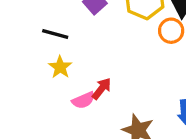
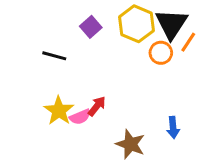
yellow star: (60, 67) -> (59, 111), moved, size x1.4

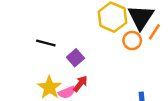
purple square: (91, 27) -> (75, 58), moved

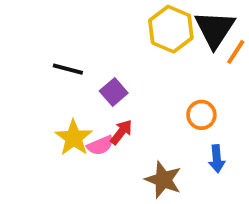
orange circle: (132, 41) -> (201, 115), moved

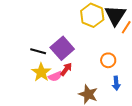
black line: (68, 69) -> (38, 51), moved
purple square: (114, 92) -> (62, 48), size x1.6

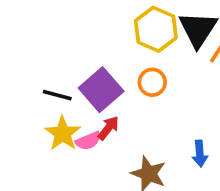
orange circle: (108, 60) -> (152, 82), moved

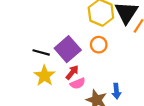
pink semicircle: (88, 141) -> (78, 83), moved
blue arrow: (200, 154) -> (116, 91), moved

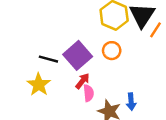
yellow star: (44, 76) -> (39, 85), moved
pink semicircle: (78, 83) -> (89, 93), turned -72

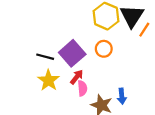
yellow star: (39, 85) -> (48, 80), moved

